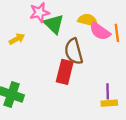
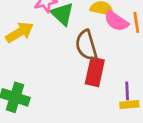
yellow arrow: (17, 39) -> (20, 32), size x1.5
red rectangle: (65, 72) -> (95, 72), moved

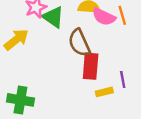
yellow rectangle: (129, 105) -> (104, 92), moved

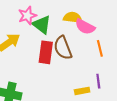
orange line: (122, 15) -> (100, 48), moved
red rectangle: (91, 66) -> (46, 52), moved

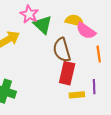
pink star: (27, 16) -> (29, 14), turned -30
red rectangle: (46, 52) -> (67, 73), moved

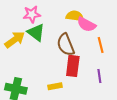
pink star: (29, 14) -> (32, 14), turned -30
green triangle: (43, 25) -> (36, 33), moved
yellow rectangle: (77, 95) -> (55, 86), moved

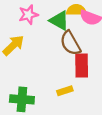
green triangle: (36, 33) -> (59, 21), moved

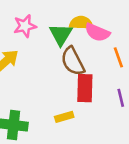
green triangle: (59, 21) -> (61, 34), turned 30

